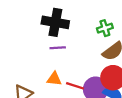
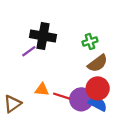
purple line: (58, 48) -> (29, 51), moved, turned -32

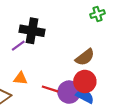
green cross: (90, 41) -> (98, 14), moved
orange triangle: (42, 90) -> (20, 78), moved

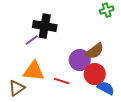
orange triangle: (20, 78) -> (34, 71), size x1.6
purple circle: (69, 92) -> (80, 60), moved
blue semicircle: (85, 96) -> (106, 88), moved

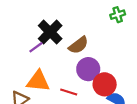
black cross: (45, 26) -> (50, 32), turned 35
brown semicircle: (95, 51) -> (78, 45), moved

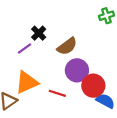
black cross: (50, 32) -> (39, 33), size x0.6
orange triangle: (38, 81) -> (27, 82), turned -30

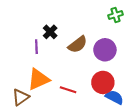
purple line: (25, 48) -> (36, 47), turned -56
purple circle: (77, 70) -> (105, 50), moved

